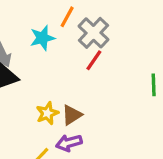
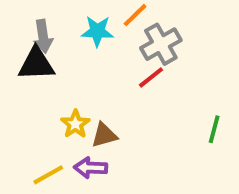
yellow star: (47, 113) -> (75, 124), turned -30

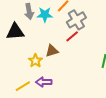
gray arrow: (43, 36) -> (29, 11), moved
brown triangle: (104, 135) -> (52, 51), moved

